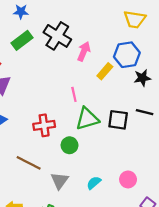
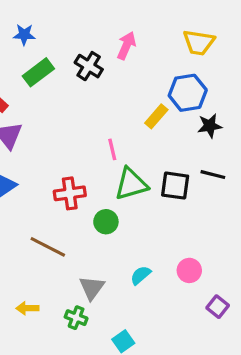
blue star: (21, 12) -> (24, 35), moved
black cross: (57, 36) -> (89, 66), size x0.7
pink arrow: (84, 51) -> (126, 46), moved
gray triangle: (60, 181) -> (92, 288), moved

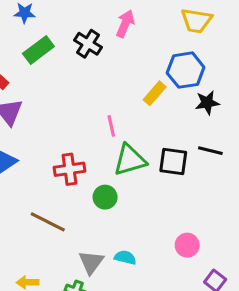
cyan semicircle: (141, 275) -> (125, 258), moved, turned 55

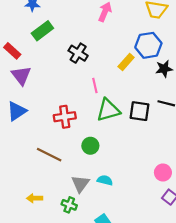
black cross: (88, 44) -> (78, 53), moved
green circle: (105, 197) -> (90, 146), moved
pink circle: (187, 245) -> (163, 173), moved

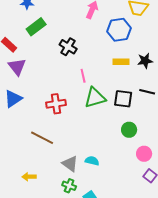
blue hexagon: (148, 45) -> (119, 30), moved
yellow rectangle: (126, 62) -> (121, 62), moved, turned 49
green circle: (90, 146) -> (129, 130), moved
gray triangle: (80, 184) -> (70, 164), turned -30
green cross: (69, 205) -> (69, 186), moved

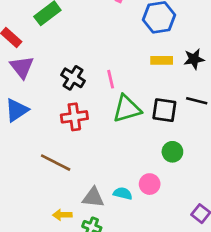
black cross: (68, 47) -> (73, 78), moved
pink circle: (144, 154) -> (150, 184), moved
gray triangle: (70, 164) -> (93, 197), turned -30
yellow arrow: (29, 177) -> (62, 215), moved

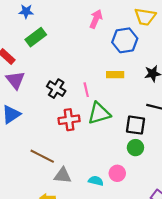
yellow rectangle: (162, 60) -> (115, 75), moved
black square: (164, 110) -> (135, 125), moved
red cross: (74, 117) -> (69, 120), moved
gray triangle: (93, 197) -> (63, 175), moved

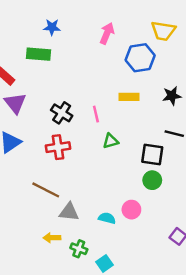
blue star: (26, 11) -> (52, 27), moved
green rectangle: (36, 37) -> (38, 54), turned 42
green triangle: (99, 113) -> (111, 141), size x0.6
red cross: (69, 120) -> (58, 147), moved

